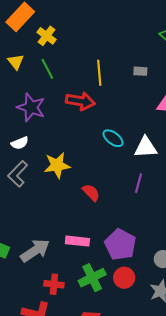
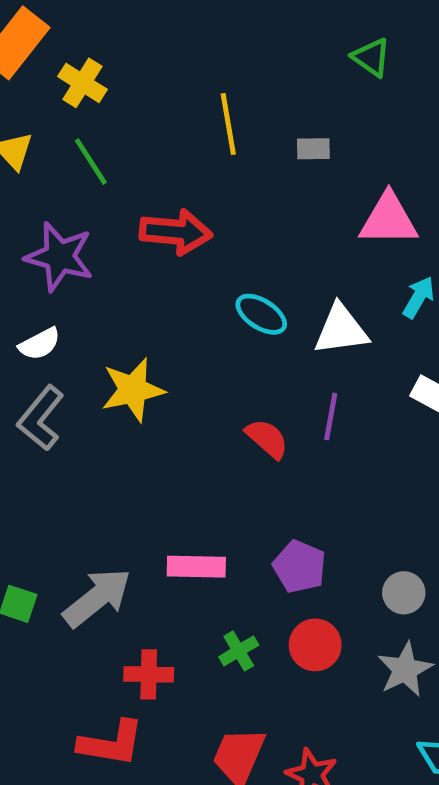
yellow line: (99, 73) -> (228, 124), moved
red semicircle: (91, 193) -> (267, 439), moved
purple pentagon: (120, 245) -> (299, 567), size x0.7
green cross: (92, 278) -> (239, 651), size x0.6

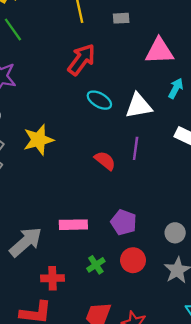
red arrow: (176, 232) -> (82, 59), moved, turned -56

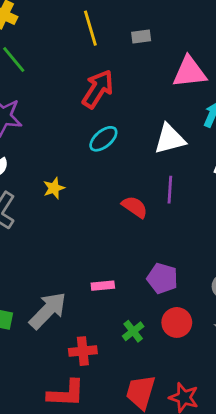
cyan ellipse: (99, 100) -> (103, 139), moved, turned -65
yellow star: (38, 140) -> (54, 188), size x0.6
pink rectangle: (73, 225) -> (103, 286), size x0.7

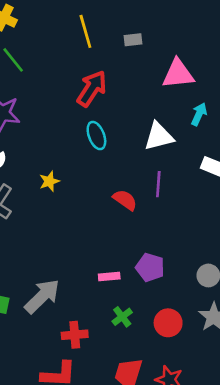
cyan ellipse: (103, 139) -> (96, 136), turned -72
pink rectangle: (103, 286) -> (109, 276), moved
red circle: (177, 322) -> (168, 323), moved

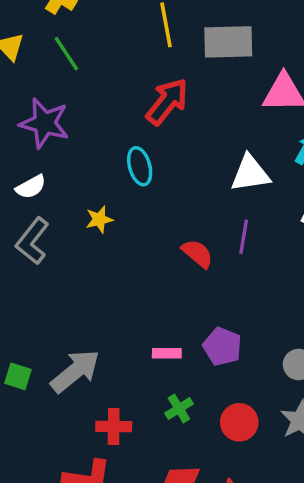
gray rectangle: (133, 40) -> (228, 42), size x2.0
cyan ellipse: (96, 136) -> (140, 166), moved

